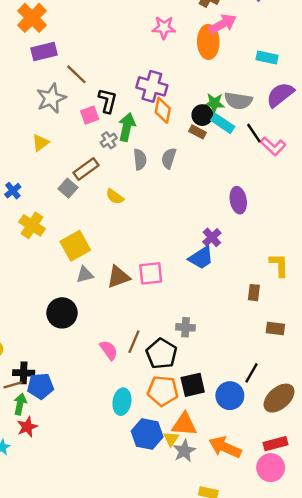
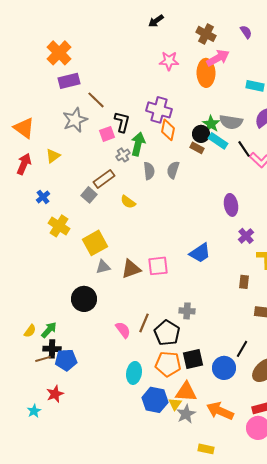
green star: (214, 103) -> (211, 124), turned 30
yellow triangle: (40, 143) -> (53, 156), moved
purple cross: (212, 237) -> (246, 236), moved
green arrow: (20, 404) -> (49, 330), moved, turned 30

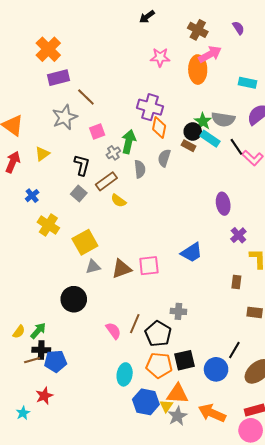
black L-shape: (122, 122) -> (82, 165), moved
gray semicircle: (173, 170) -> (164, 158), moved
brown rectangle: (104, 179) -> (106, 181), moved

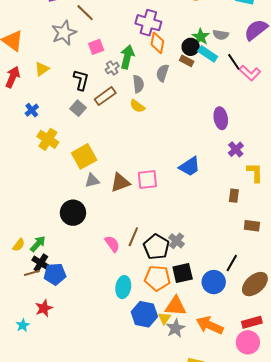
gray semicircle: (223, 119) -> (221, 35), size x0.7
yellow semicircle: (118, 201) -> (137, 106), moved
gray cross: (178, 311) -> (177, 241), moved, turned 35
black cross: (41, 350) -> (41, 263), turned 30

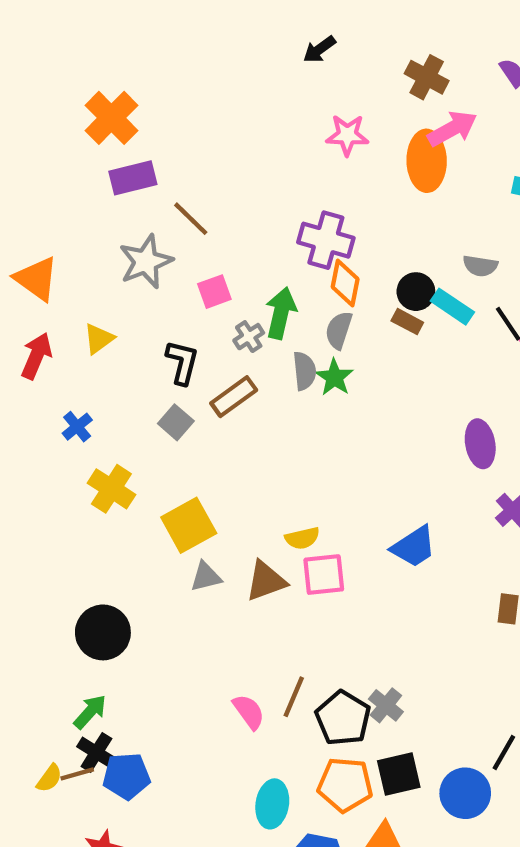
green star: (201, 37) -> (334, 377), moved
gray semicircle: (162, 73) -> (339, 330), moved
yellow semicircle: (137, 106) -> (302, 538), moved, turned -49
black circle: (73, 213) -> (103, 632), moved
yellow semicircle: (19, 245) -> (49, 778), moved

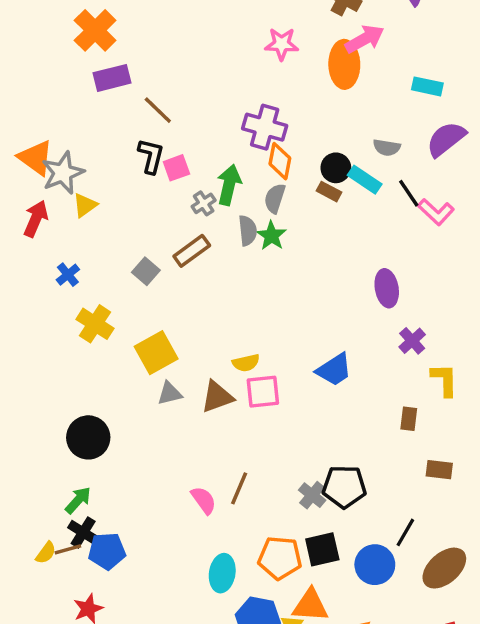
gray star: (146, 262) -> (63, 173), moved
black L-shape: (182, 362) -> (151, 156), moved
black pentagon: (343, 718) -> (344, 487), moved, turned -30

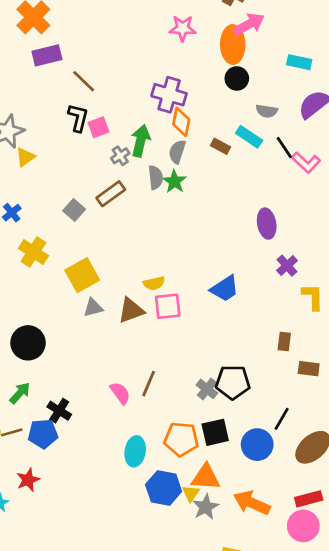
black circle: (336, 168) -> (237, 78), moved
brown rectangle: (409, 419) -> (284, 342), moved
black cross: (83, 532) -> (59, 411), moved

